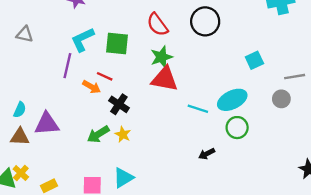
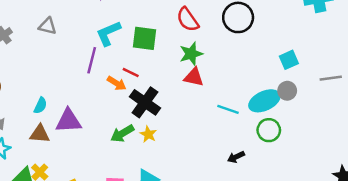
red triangle: (165, 79) -> (194, 77), size x0.7
gray circle: (281, 99) -> (287, 91), moved
black cross: (119, 104) -> (145, 102), size x1.4

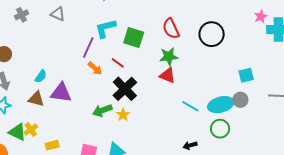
orange arrow: (117, 83) -> (95, 68), moved

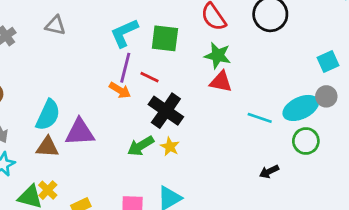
purple line: (88, 47) -> (125, 68), moved
green star: (169, 57) -> (218, 55), turned 30
cyan semicircle: (41, 76) -> (48, 115), size x1.6

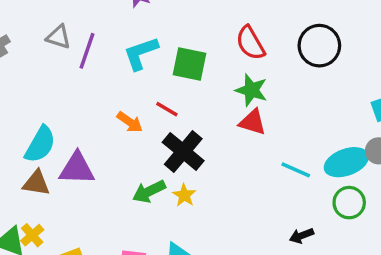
purple line: (125, 68) -> (87, 51), moved

